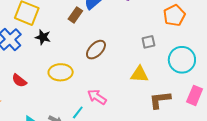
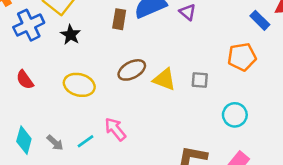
brown rectangle: (75, 15) -> (119, 19), turned -42
cyan circle: (182, 60) -> (235, 115), size x0.7
yellow triangle: (139, 74) -> (164, 79), moved

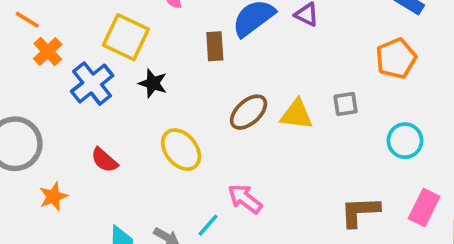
yellow ellipse: (79, 85) -> (181, 150), turned 48

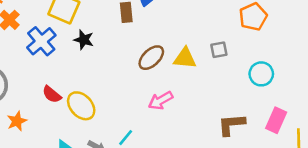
yellow ellipse: (181, 150) -> (81, 106), moved
pink arrow: (245, 199) -> (161, 101), moved, turned -65

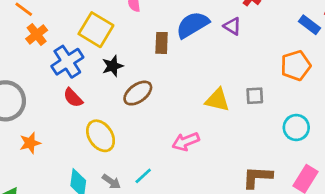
black star: (84, 40) -> (113, 66), turned 30
brown ellipse: (151, 58) -> (138, 93), moved
red semicircle: (52, 94) -> (73, 98), moved

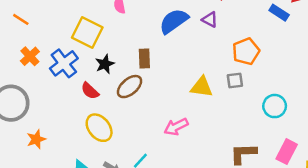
orange cross: (37, 34) -> (30, 56), moved
brown rectangle: (162, 43) -> (144, 59), moved
orange pentagon: (296, 66) -> (246, 51), moved
red semicircle: (73, 98) -> (90, 91), moved

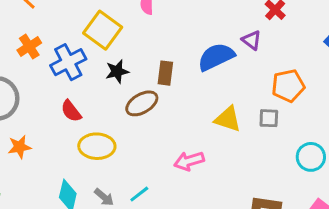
blue semicircle: (174, 21) -> (216, 57), moved
red semicircle: (90, 91) -> (71, 111), moved
yellow ellipse: (99, 128) -> (97, 146), turned -60

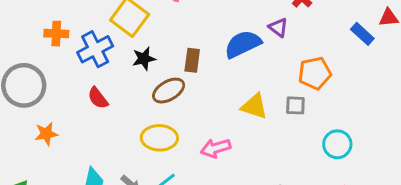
orange cross: (29, 47) -> (56, 34), turned 35
yellow ellipse: (97, 146) -> (159, 138), moved

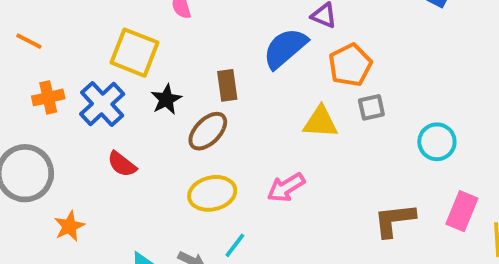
orange pentagon: (315, 73) -> (350, 65), moved

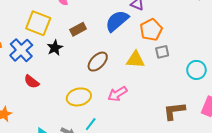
brown rectangle: (227, 85) -> (78, 29), moved, turned 70
brown ellipse: (208, 131) -> (98, 62), moved

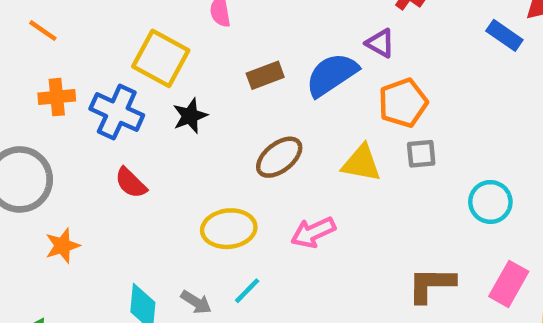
brown rectangle: (78, 29) -> (265, 75), moved
blue cross: (21, 50) -> (117, 112), turned -30

